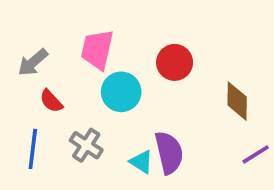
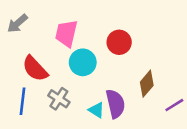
gray arrow: (33, 62) -> (17, 23), moved
red semicircle: (51, 101) -> (35, 69), size x1.6
brown diamond: (237, 101) -> (147, 84), moved, turned 40

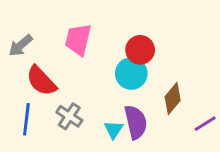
gray arrow: (17, 23) -> (21, 45), moved
cyan circle: (83, 62) -> (131, 73), moved
cyan triangle: (97, 110) -> (114, 130), turned 30

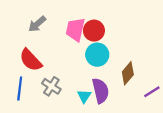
pink trapezoid: (78, 40) -> (75, 29), moved
gray arrow: (21, 45) -> (37, 24), moved
red circle: (140, 50) -> (94, 31), moved

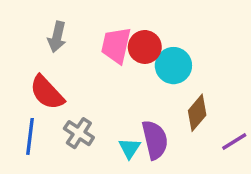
gray arrow: (37, 24) -> (57, 37), turned -36
cyan circle: (97, 55) -> (173, 66), moved

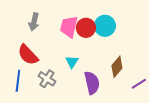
cyan circle: (173, 66) -> (105, 26), moved
cyan triangle: (130, 148) -> (72, 62), moved

